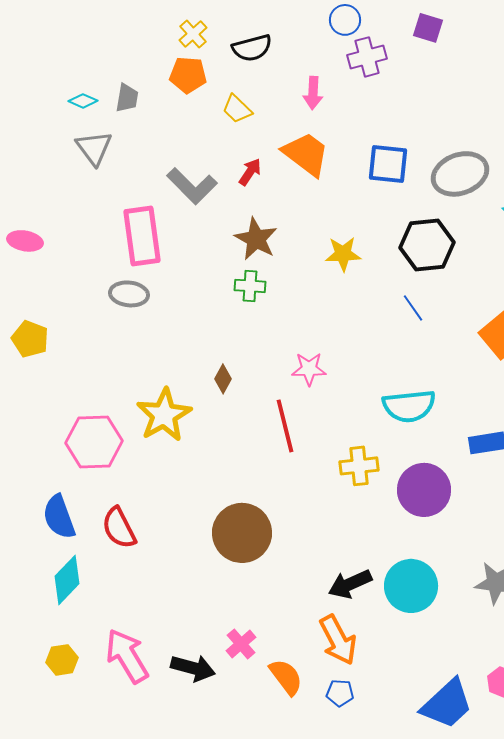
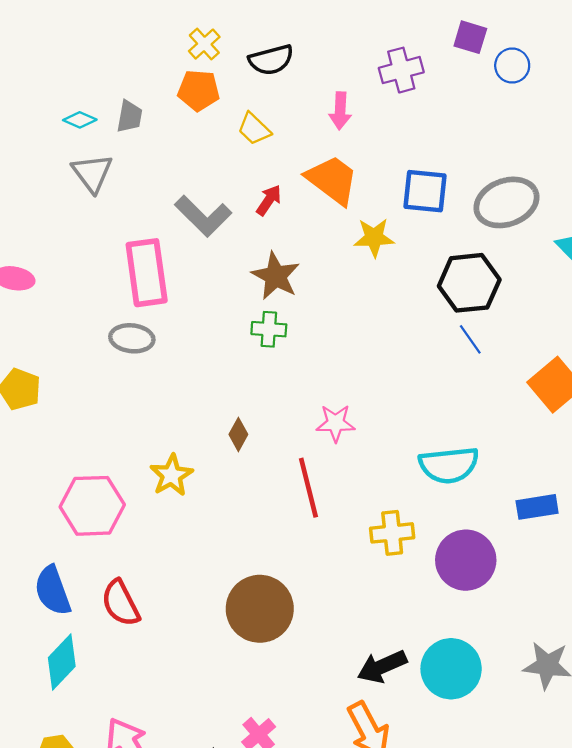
blue circle: (345, 20) -> (512, 66), moved
yellow star: (343, 254) -> (374, 238), moved
blue line: (413, 308) -> (470, 339), moved
yellow star: (164, 415) -> (171, 475), size x0.7

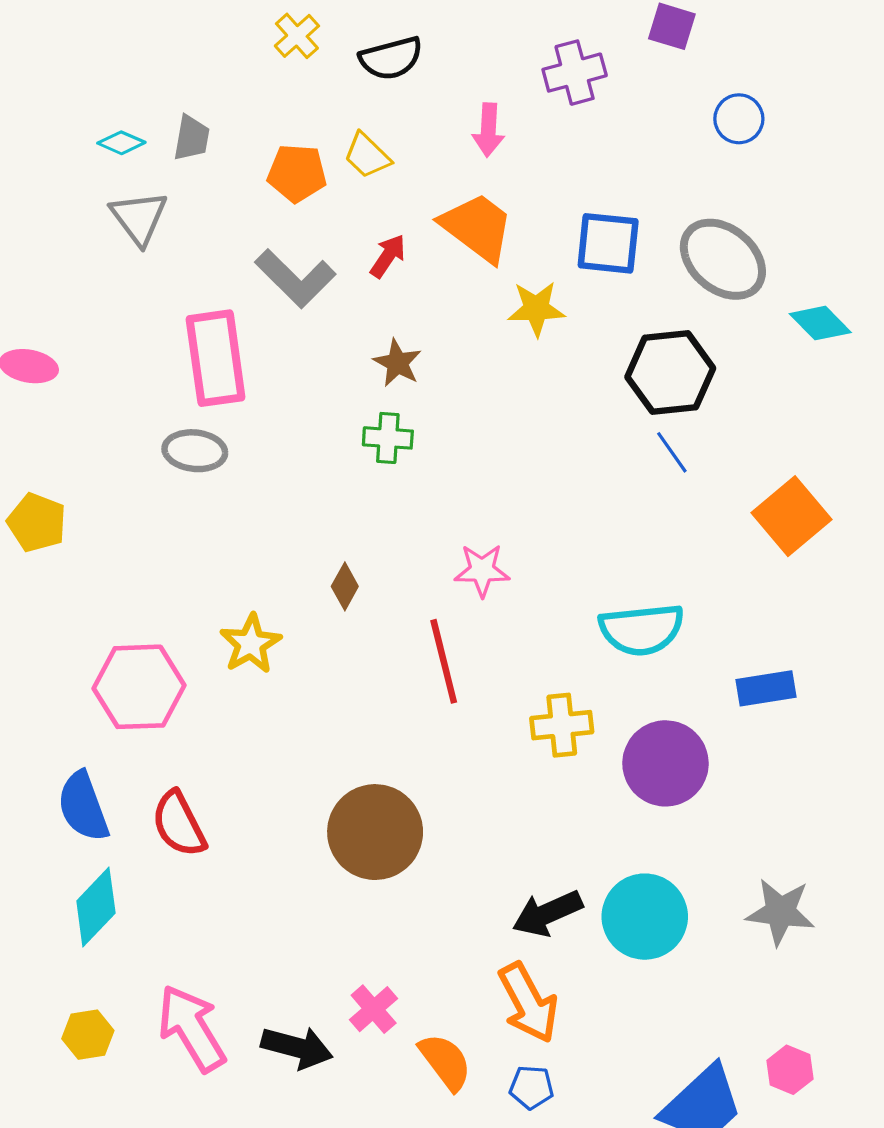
blue circle: (512, 66) -> (739, 119), moved
orange pentagon: (199, 90) -> (297, 173), moved
gray ellipse: (506, 202) -> (723, 259), turned 60
brown star: (276, 276) -> (397, 363), size x0.7

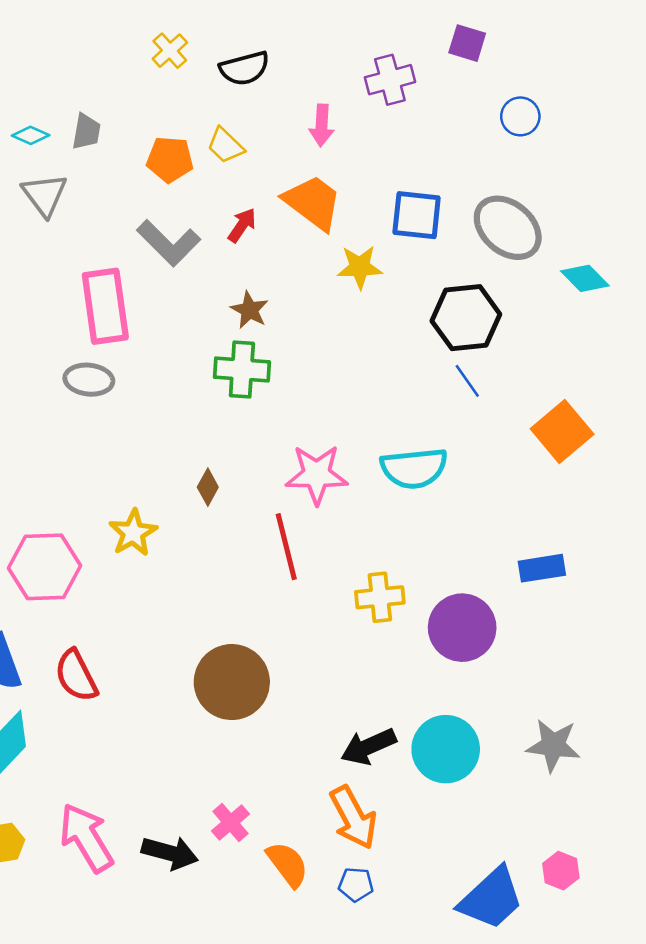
green cross: (388, 438) -> (242, 370), size x1.4
pink star: (482, 570) -> (317, 475), size x1.4
cyan semicircle: (642, 629) -> (414, 468), moved

